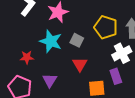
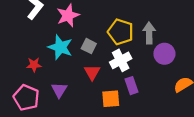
white cross: (122, 53) -> (121, 60), moved

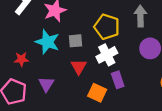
gray arrow: (149, 33) -> (140, 16), moved
gray square: (89, 46) -> (75, 41), turned -32
orange square: (111, 99) -> (97, 93), turned 30

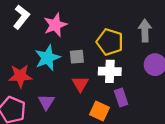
cyan star: (47, 42) -> (47, 58), turned 30
white cross: (107, 55) -> (110, 71), turned 30
red star: (21, 59) -> (20, 76), size x1.5

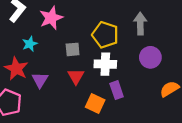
cyan star: (47, 58) -> (30, 44), moved, size x0.6
red star: (20, 76) -> (16, 69), turned 30
purple triangle: (46, 102) -> (40, 80), moved

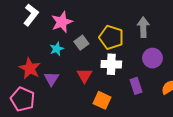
cyan star: (30, 44) -> (57, 49), moved
gray square: (73, 49) -> (81, 43), moved, turned -32
purple rectangle: (117, 90) -> (136, 86), moved

